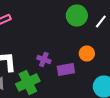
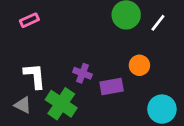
green cross: (28, 82) -> (61, 104), turned -30

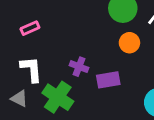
pink rectangle: (29, 20) -> (30, 28), moved
orange circle: (139, 65) -> (129, 43), moved

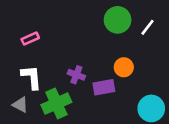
orange circle: (129, 43) -> (124, 67), moved
green cross: (58, 97) -> (56, 103), turned 32

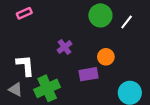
pink rectangle: (30, 39) -> (24, 13), moved
purple cross: (76, 75) -> (65, 47), moved, turned 32

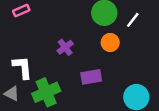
orange circle: (106, 57) -> (110, 43), moved

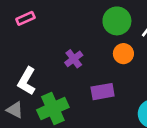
white L-shape: (22, 67) -> (27, 81), turned -145

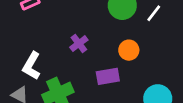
orange circle: (123, 54) -> (129, 50), moved

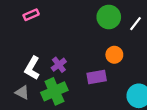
purple cross: (79, 44) -> (59, 65), moved

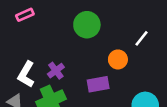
green circle: (109, 17) -> (87, 25), moved
white line: (135, 24) -> (141, 38), moved

